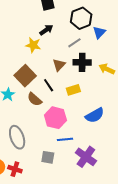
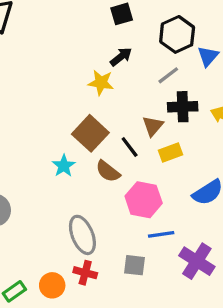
brown triangle: (59, 65) -> (153, 126), moved
red cross: (15, 169) -> (85, 273), moved

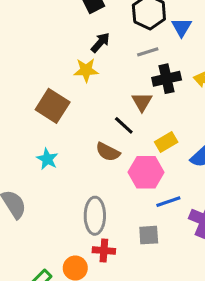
gray line: (168, 75) -> (148, 52), turned 30
brown square: (90, 133) -> (53, 106), moved
yellow rectangle: (171, 152) -> (166, 142), moved
cyan star: (64, 166) -> (47, 159), moved
gray ellipse: (82, 235) -> (95, 216), turned 33

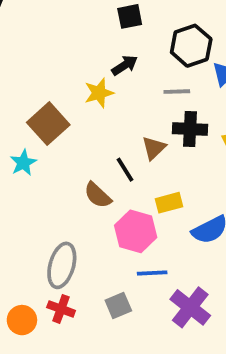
yellow star: (86, 70) -> (99, 93), turned -30
cyan star: (47, 159) -> (23, 163), moved
gray square: (149, 235) -> (118, 305), turned -35

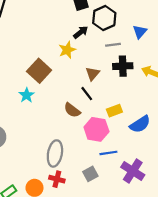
black hexagon: (191, 46) -> (104, 18), moved
brown triangle: (154, 148) -> (93, 74), moved

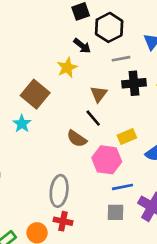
black arrow: (81, 32) -> (82, 46), turned 80
gray square: (90, 174) -> (116, 212), moved, turned 32

